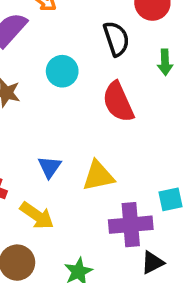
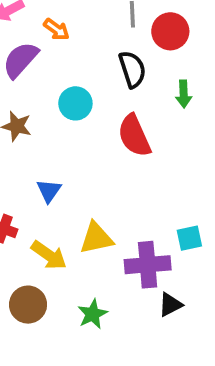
blue triangle: (50, 167) -> (49, 191), moved
yellow triangle: (98, 176) -> (96, 238), moved

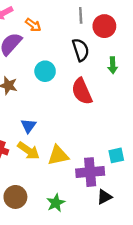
yellow arrow: (49, 255) -> (28, 151), moved

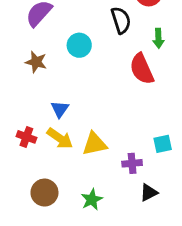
red semicircle: (82, 91) -> (142, 69), moved
purple cross: (90, 172) -> (132, 163), size x0.6

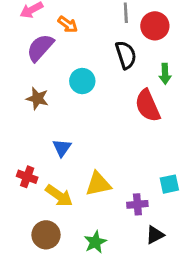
yellow arrow: (60, 138) -> (59, 196), moved

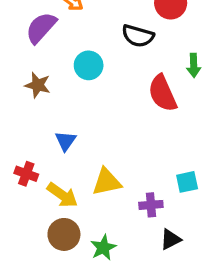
black semicircle: (126, 55) -> (138, 36), turned 124
green arrow: (165, 74) -> (194, 65), moved
brown circle: (46, 235) -> (64, 234), moved

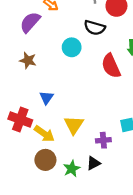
cyan circle: (89, 65) -> (72, 47), moved
red cross: (26, 174) -> (20, 119), size x1.5
yellow triangle: (107, 182) -> (74, 125), turned -45
black triangle: (171, 239) -> (93, 163), moved

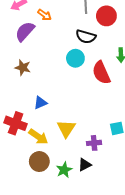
cyan circle: (72, 47) -> (75, 58), moved
blue triangle: (46, 98) -> (40, 103), turned 32

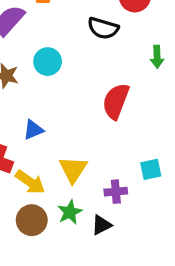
cyan circle: (75, 58) -> (48, 62), moved
red semicircle: (101, 73) -> (116, 101), moved, turned 45
green star: (64, 170) -> (70, 212), moved

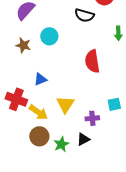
red semicircle: (116, 101) -> (92, 61), turned -30
green star: (70, 212) -> (61, 144), moved

